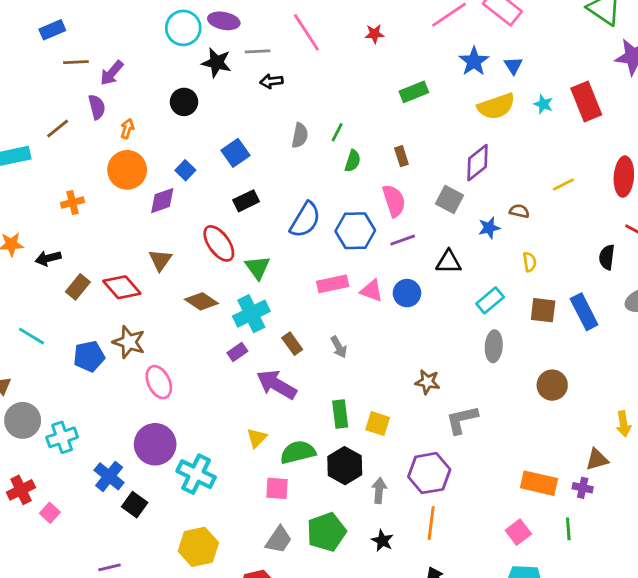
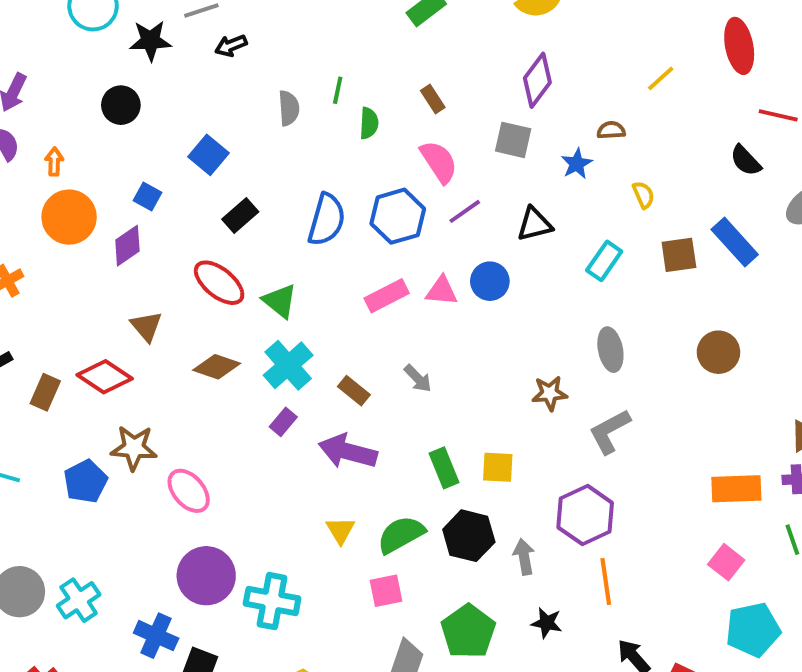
black semicircle: (607, 257) -> (746, 160), turned -35
gray ellipse: (494, 346) -> (610, 350), moved

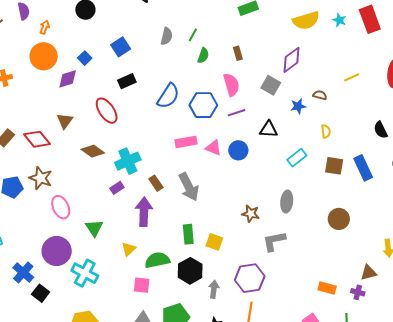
green triangle: (280, 301) -> (94, 228), moved
gray arrow: (418, 378) -> (189, 187), size x1.8
purple arrow: (348, 451) -> (144, 212), turned 60
orange rectangle: (736, 489) -> (327, 288), size x0.7

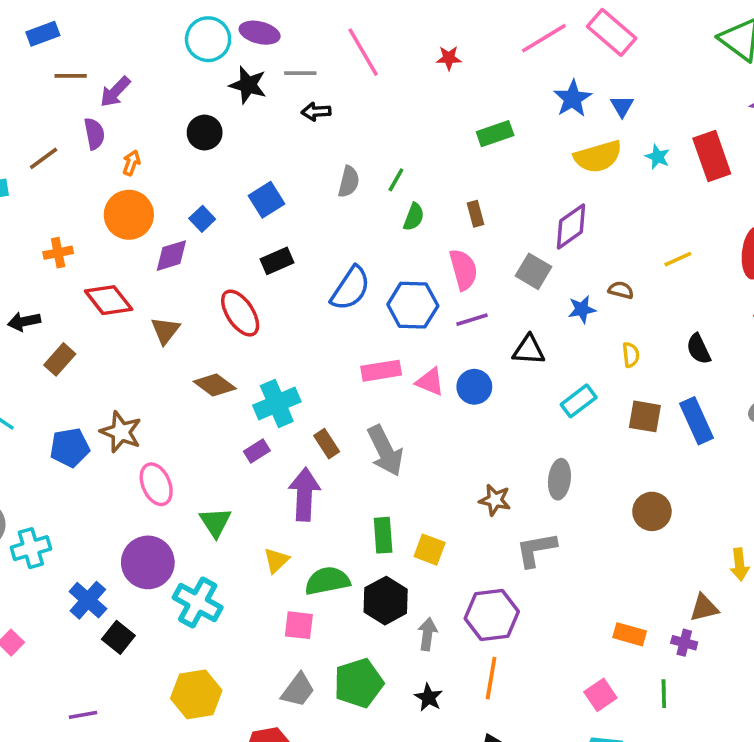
black semicircle: (381, 130) -> (699, 349), moved
red diamond: (37, 139) -> (109, 300), moved

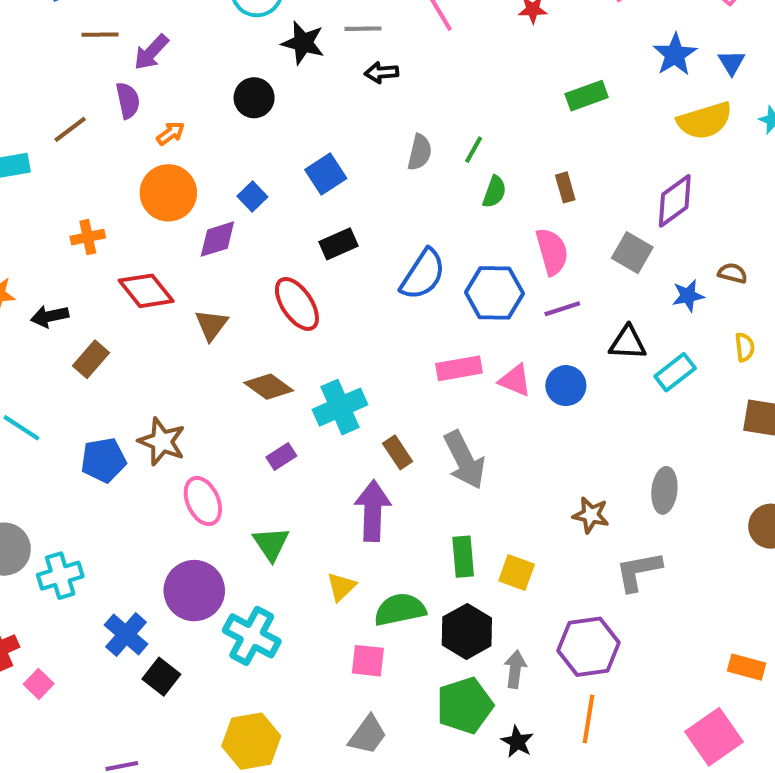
orange arrow: (131, 163) -> (171, 133), turned 35
cyan rectangle: (579, 401) -> (675, 372), moved
purple rectangle: (257, 451) -> (281, 456), moved
green pentagon: (359, 683) -> (465, 705), moved
pink square: (600, 695) -> (714, 737), size x1.5

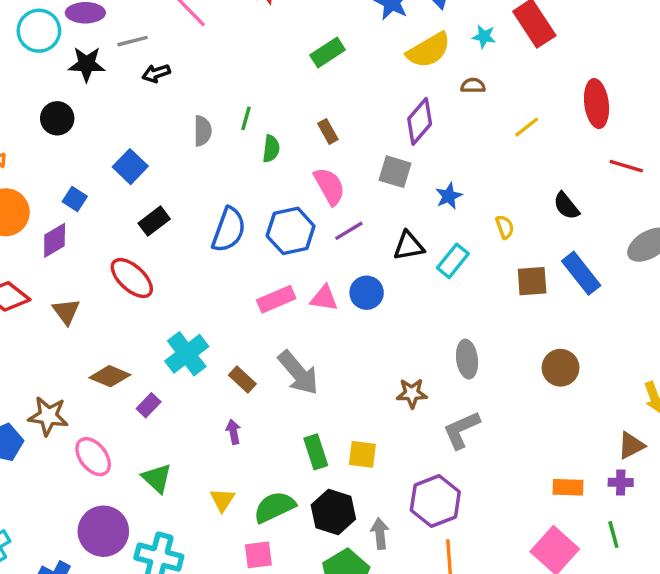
brown semicircle: (732, 273) -> (473, 86), moved
brown diamond: (269, 387) -> (110, 376), moved
purple arrow: (373, 511) -> (233, 432), size x0.5

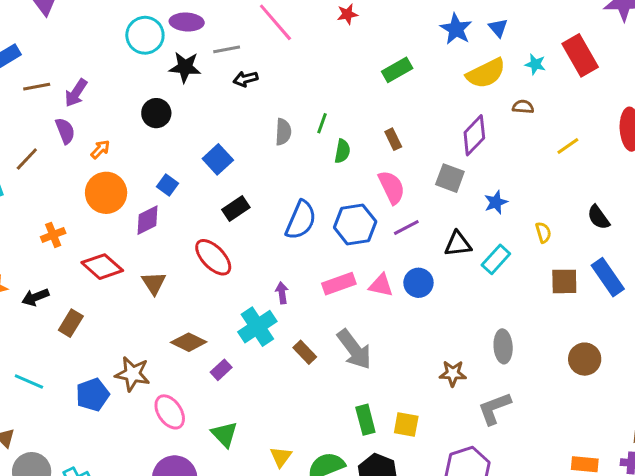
purple arrow: (233, 432) -> (282, 293), moved

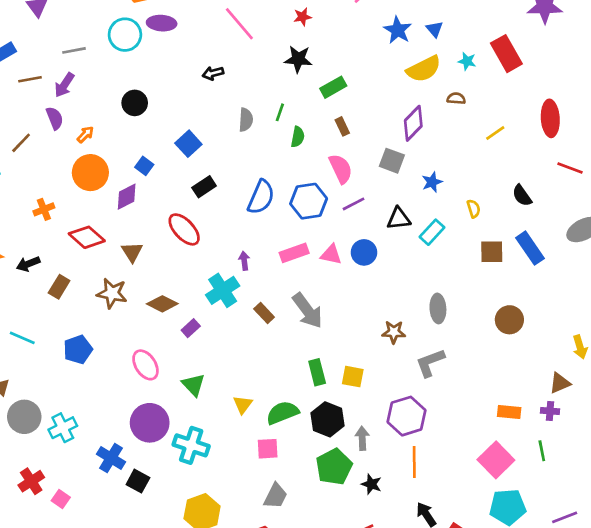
gray line: (227, 49) -> (74, 50), moved
black star: (185, 67) -> (298, 59), moved
green rectangle: (397, 70) -> (333, 87), moved
brown star: (132, 374) -> (112, 293), moved

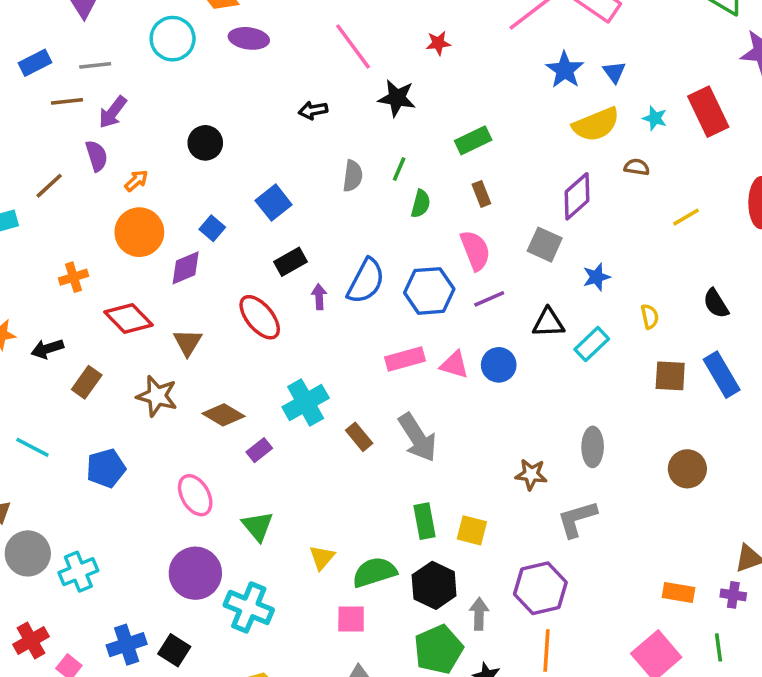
cyan circle: (125, 35) -> (173, 39), moved
gray line: (74, 50) -> (95, 65), moved
black star: (298, 59) -> (397, 98), moved
purple arrow: (244, 261) -> (319, 297), moved
blue cross: (111, 458) -> (127, 645), moved, turned 36

